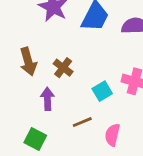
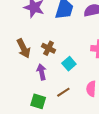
cyan square: (102, 91) -> (69, 64), moved
brown line: (82, 122) -> (63, 92), moved

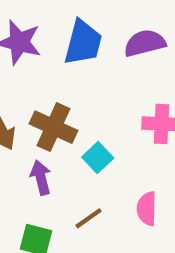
brown cross: (49, 48) -> (53, 127), size x1.5

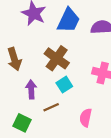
brown cross: (53, 127) -> (57, 58), moved
brown line: (88, 218) -> (51, 107), moved

